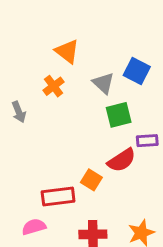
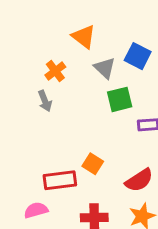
orange triangle: (67, 51) -> (84, 37), moved
gray arrow: (19, 112) -> (45, 101), moved
red semicircle: (122, 160) -> (139, 180), moved

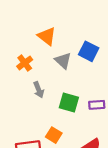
green square: (120, 99) -> (69, 103), moved, turned 30
gray arrow: (45, 101) -> (39, 90), moved

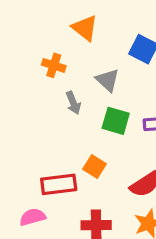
gray triangle: (63, 61) -> (108, 80), moved
orange cross: (25, 63) -> (54, 65), turned -35

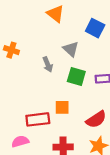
orange cross: (54, 65) -> (11, 50), moved
orange square: (94, 166) -> (62, 107), turned -32

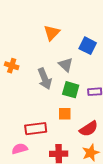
orange triangle: (55, 14) -> (52, 33), turned 36
gray arrow: (48, 64) -> (45, 79), size x1.5
orange square: (62, 107) -> (65, 114), moved

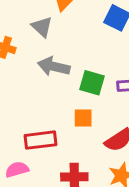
gray triangle: (66, 65) -> (42, 27), moved
gray arrow: (45, 79) -> (54, 67), turned 125

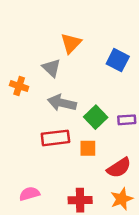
green square: (92, 83) -> (96, 117), turned 30
red rectangle: (40, 140) -> (55, 138), moved

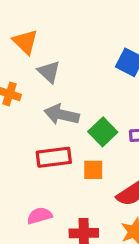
orange triangle: (71, 43) -> (25, 42), moved, turned -30
pink semicircle: (29, 194) -> (40, 216), moved

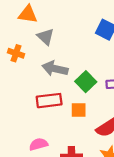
orange triangle: (25, 42) -> (28, 14), turned -36

